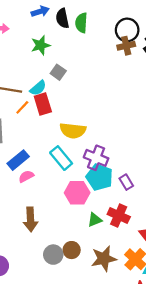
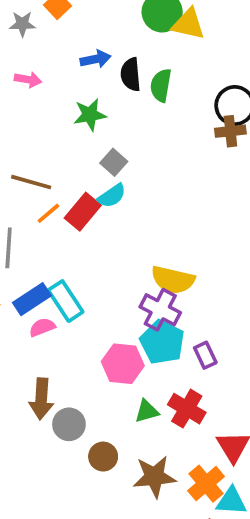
cyan semicircle: (38, 88) -> (112, 196), moved
red rectangle: (43, 104) -> (83, 212), turned 50
yellow semicircle: (73, 131) -> (173, 280), moved
cyan rectangle: (61, 158) -> (66, 301), moved
gray circle: (53, 255) -> (69, 424), moved

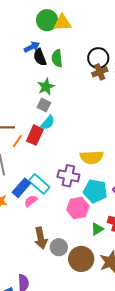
blue arrow: (96, 59) -> (32, 47), moved
green star: (90, 115) -> (46, 87), moved
purple cross: (160, 310) -> (68, 176), moved
brown circle: (103, 457) -> (81, 259), size x1.6

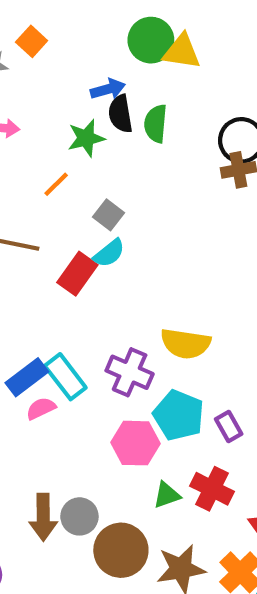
green star: (46, 87) -> (86, 138), moved
orange line: (17, 141) -> (56, 184), moved
brown arrow: (41, 238) -> (43, 517), moved

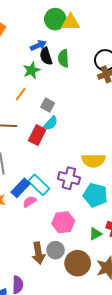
pink hexagon: (136, 443) -> (63, 222), moved

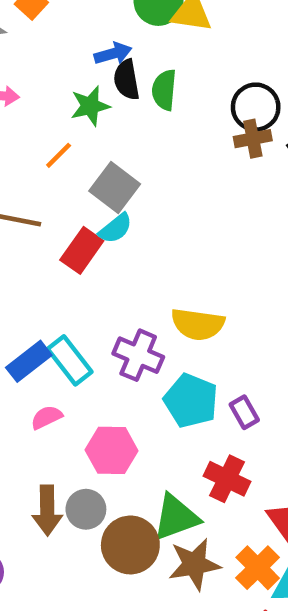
gray square: (48, 105) -> (115, 188), size x1.5
pink semicircle: (29, 202) -> (47, 417), moved
green triangle: (95, 234) -> (176, 517), moved, size x1.6

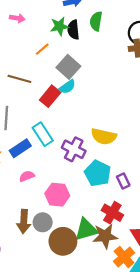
black semicircle: (127, 80) -> (73, 30), moved
cyan rectangle: (70, 360) -> (43, 134), moved
brown star: (194, 564) -> (105, 236), moved

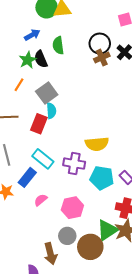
gray square: (68, 67) -> (47, 93), turned 30
cyan semicircle: (67, 87) -> (51, 111), turned -42
brown arrow: (24, 221) -> (50, 254), moved

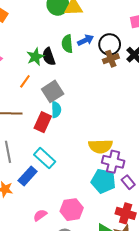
blue arrow: (32, 35) -> (86, 40), moved
purple cross: (74, 164) -> (113, 162), moved
pink semicircle: (41, 200) -> (40, 215), moved

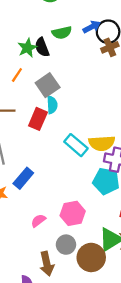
blue arrow: (86, 40) -> (92, 27), moved
green semicircle: (67, 44) -> (62, 33), turned -96
cyan rectangle: (45, 158) -> (76, 145), moved

